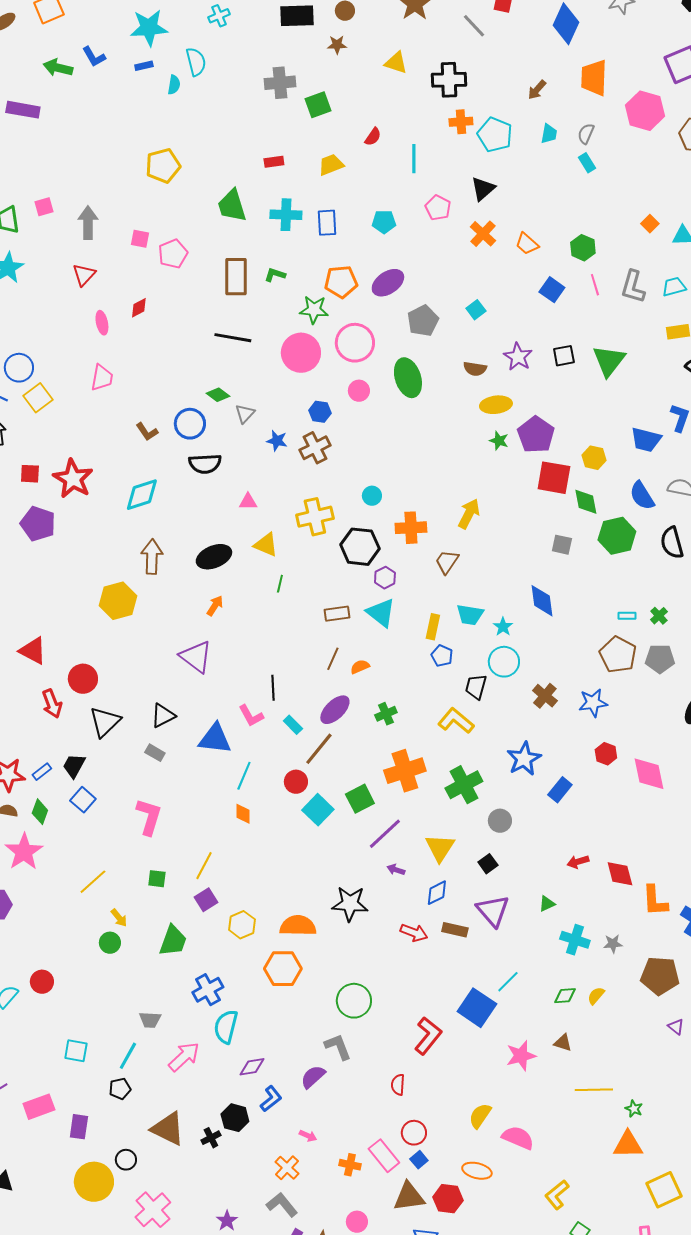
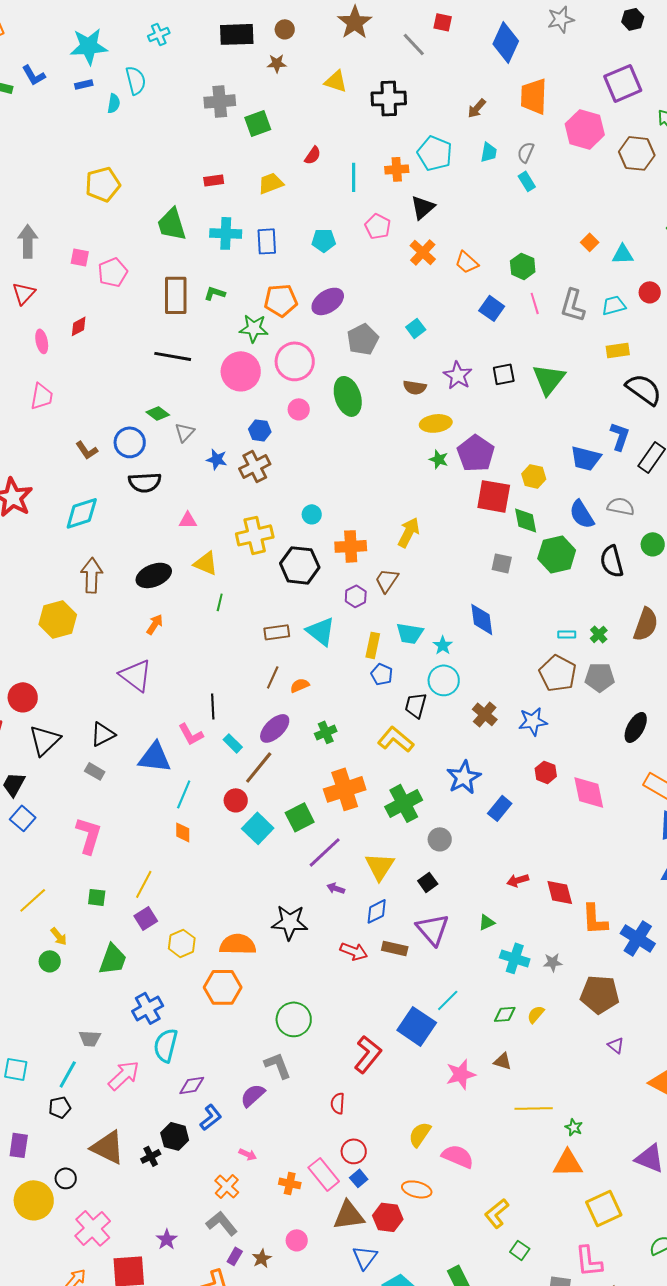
orange cross: (461, 122) -> (397, 169), moved
purple hexagon: (385, 578) -> (356, 596), moved

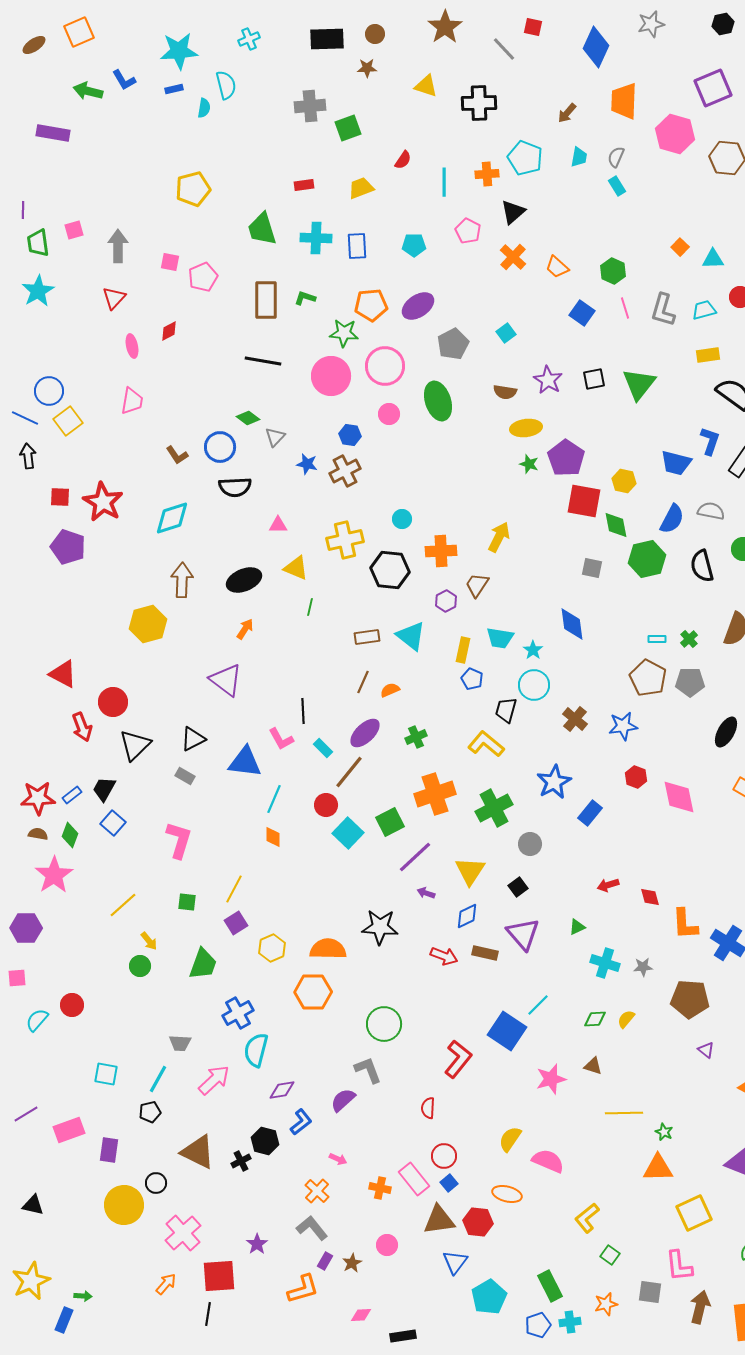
blue semicircle: (582, 514) -> (672, 519), turned -120
red diamond: (560, 892) -> (650, 897), size x0.7

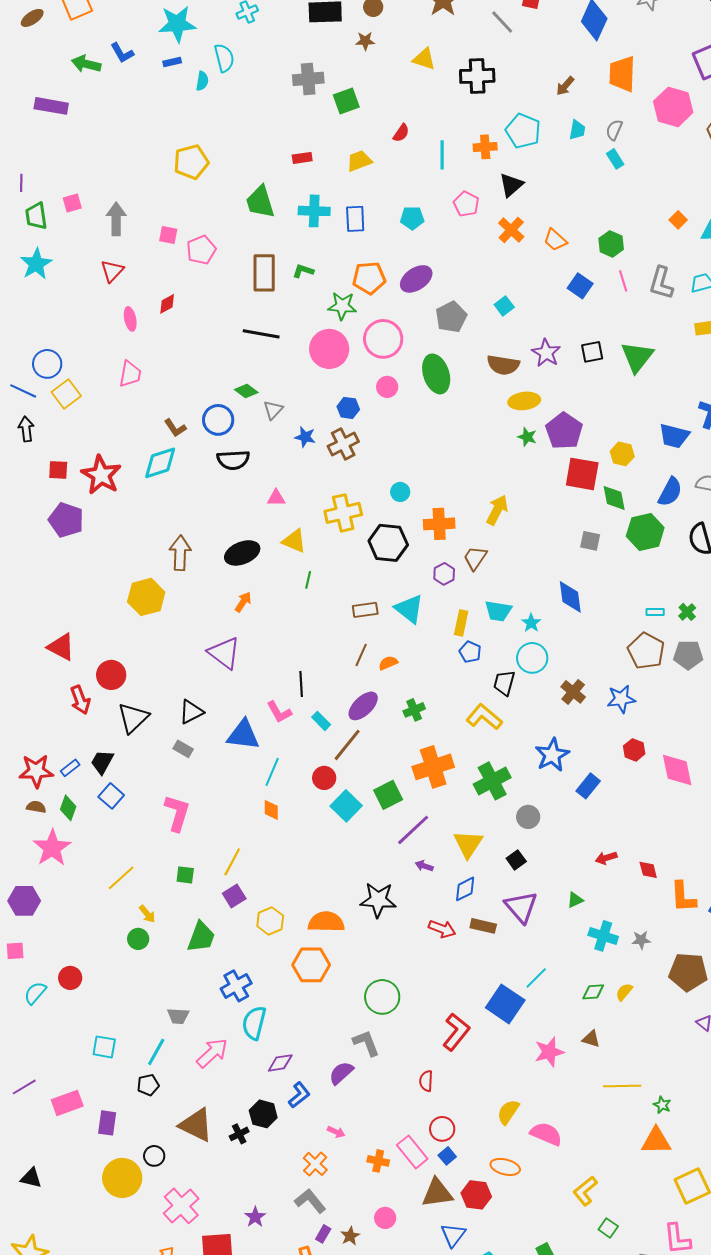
brown semicircle: (505, 392) -> (503, 365), size x1.4
cyan diamond: (172, 518) -> (160, 463), moved

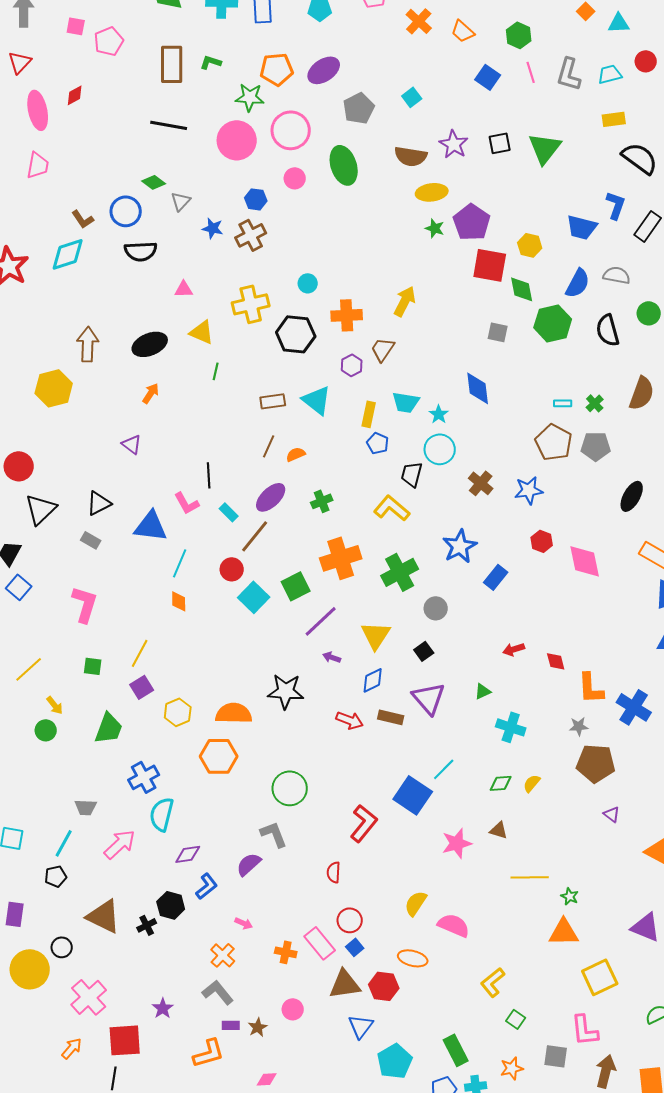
pink ellipse: (130, 319) -> (38, 110), size x1.6
purple triangle: (224, 653) -> (132, 444), size x0.6
gray star: (641, 940) -> (579, 726), moved
purple rectangle: (323, 1234) -> (231, 1025), turned 60

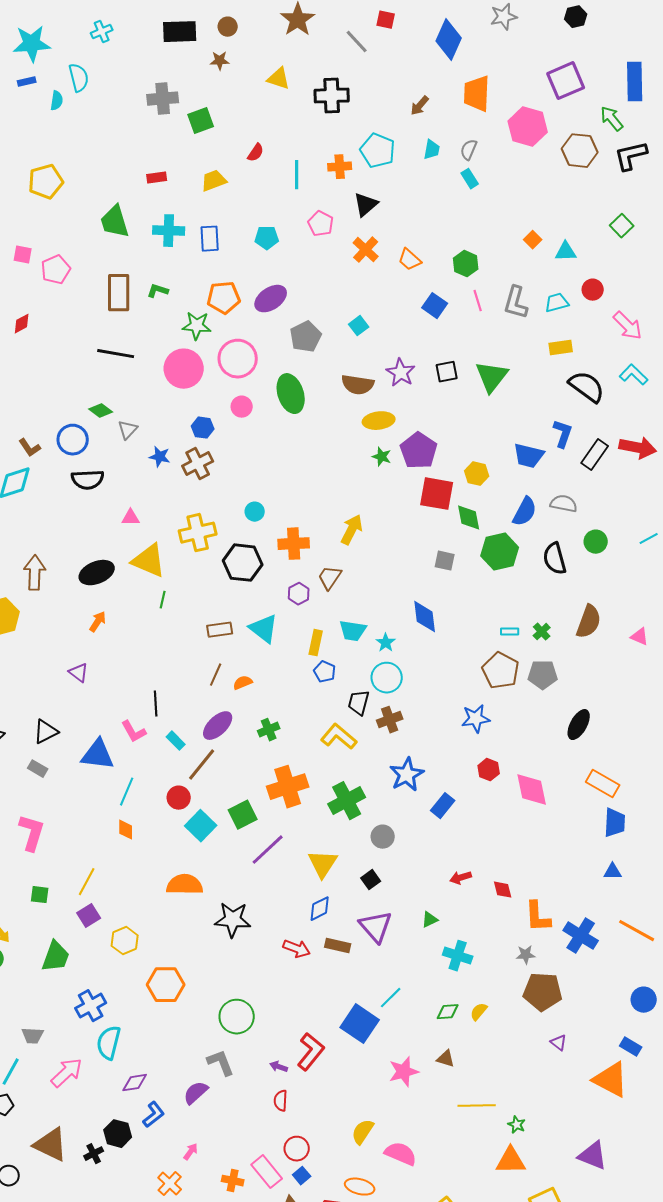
yellow triangle: (202, 332) -> (149, 561), size x1.4
brown cross: (481, 483) -> (390, 720), moved, turned 30
purple arrow: (332, 657) -> (279, 1067), moved
orange semicircle: (234, 713) -> (185, 885), moved
pink arrow: (244, 923) -> (191, 1152), turned -78

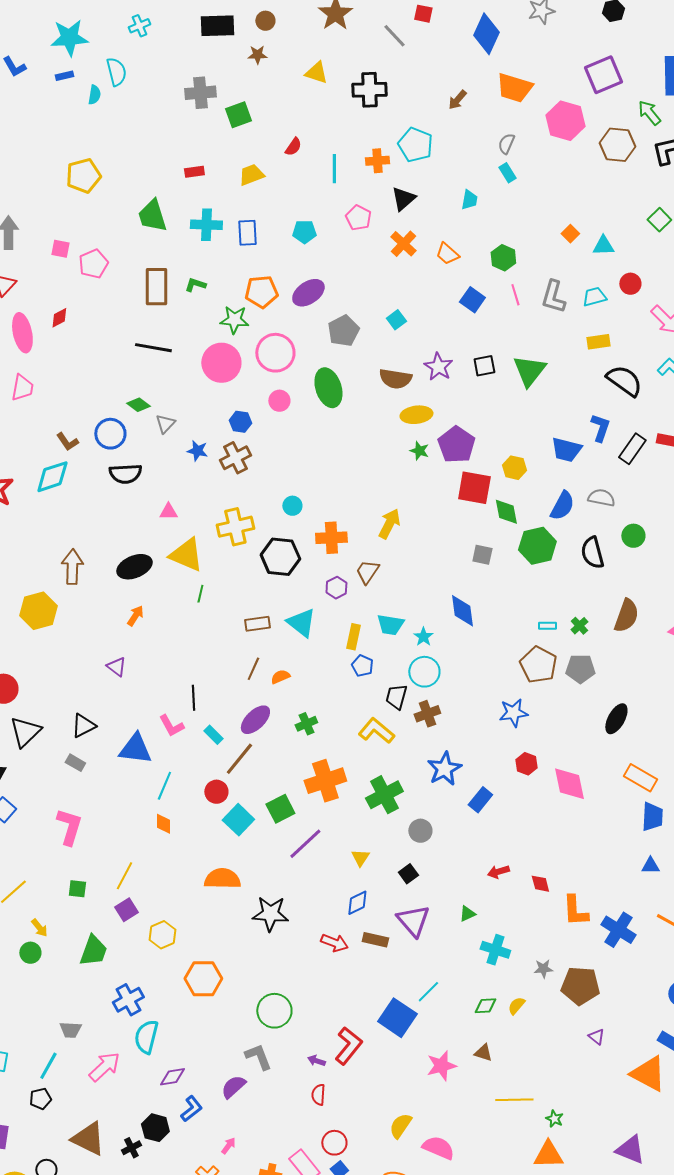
orange trapezoid: (477, 94) -> (514, 88), turned -75
cyan trapezoid: (432, 150) -> (469, 200), moved
yellow triangle: (323, 864) -> (360, 858), size x0.6
gray star: (526, 955) -> (543, 969), moved

